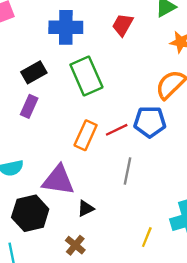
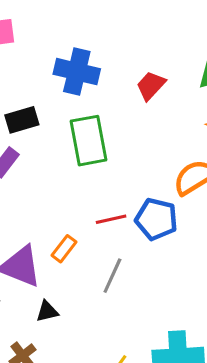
orange rectangle: (86, 135) -> (64, 249), moved, size x0.7

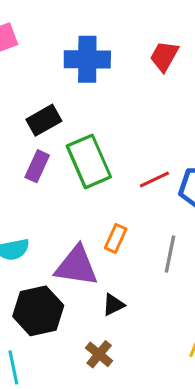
green rectangle: (89, 141) -> (89, 161), moved
red line: (111, 219) -> (154, 179), moved

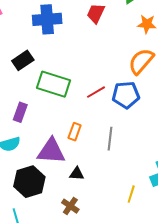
green rectangle: (89, 161) -> (54, 84), turned -44
purple rectangle: (37, 166) -> (20, 112), moved
black triangle: (113, 305) -> (77, 174), turned 35

